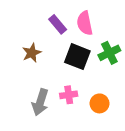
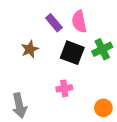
gray arrow: (40, 102) -> (19, 106), moved, turned -30
orange circle: (100, 103) -> (103, 108), moved

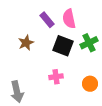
orange circle: (103, 108) -> (90, 84), moved

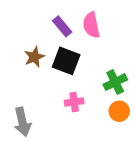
green cross: (89, 43) -> (115, 82), moved
black square: (63, 46) -> (66, 61), moved

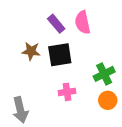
brown star: (34, 57) -> (31, 51), turned 30
black square: (66, 61) -> (60, 55), turned -30

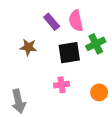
black square: (60, 55) -> (69, 53), moved
green cross: (104, 74) -> (96, 44), moved

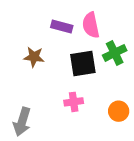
purple rectangle: (52, 22) -> (62, 26), turned -35
gray arrow: (18, 101) -> (22, 122), turned 30

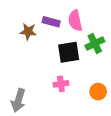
brown star: (34, 57) -> (28, 31), moved

